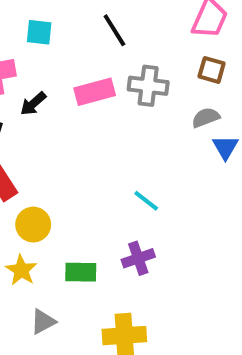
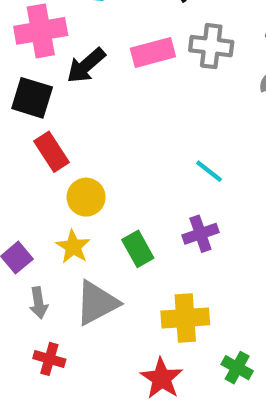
black arrow: (33, 104) -> (86, 65), size x1.4
green rectangle: (81, 272) -> (138, 249), turned 60
gray triangle: (43, 322) -> (97, 303), size x1.6

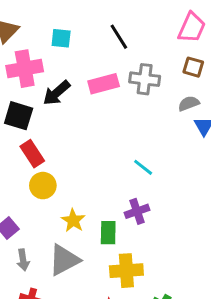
yellow circle: (86, 197) -> (43, 186), moved
yellow star: (73, 247) -> (73, 220), moved
green rectangle: (138, 249) -> (108, 233), moved, turned 30

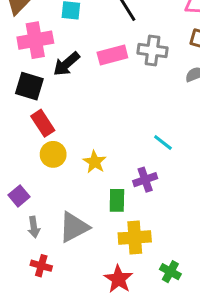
cyan line: (143, 167) -> (163, 143), moved
yellow star: (73, 220) -> (95, 162), moved

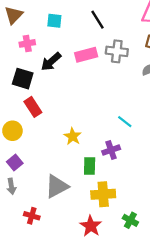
pink cross: (35, 40) -> (27, 43), size x0.6
yellow circle: (53, 154) -> (12, 131), moved
gray arrow: (34, 227) -> (11, 186), moved

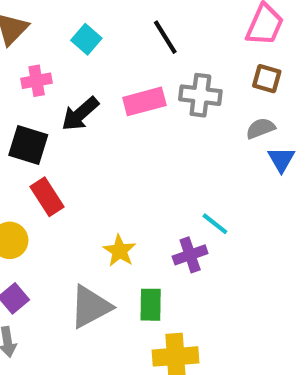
cyan square: (54, 21) -> (86, 39), turned 35
purple cross: (111, 150) -> (190, 255), moved
gray triangle: (57, 186) -> (91, 307), moved

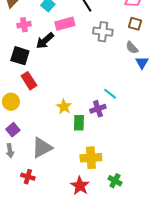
pink rectangle: (144, 101) -> (65, 24), moved
gray semicircle: (261, 128) -> (132, 48), turned -112
green rectangle: (151, 305) -> (79, 123), moved
gray triangle: (91, 307) -> (42, 148), moved

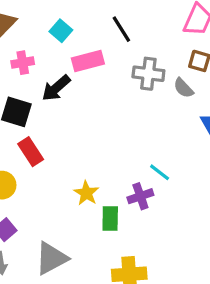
gray semicircle: (132, 48) -> (183, 88), moved

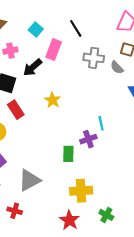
pink rectangle: (88, 61) -> (54, 50), turned -54
cyan line: (160, 172) -> (101, 123), turned 40
yellow star: (86, 193) -> (53, 100), moved

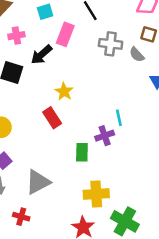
cyan square: (36, 30) -> (45, 12), turned 32
red rectangle: (16, 110) -> (52, 118), moved
green cross: (106, 215) -> (125, 221), size x1.6

